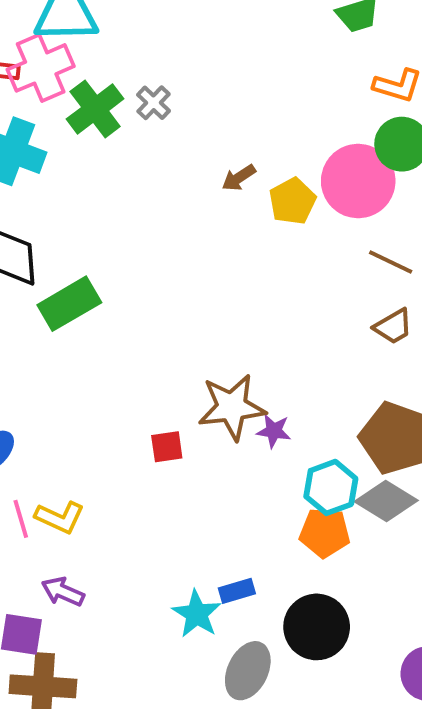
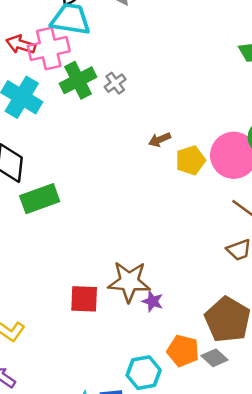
red square: (167, 447) -> (84, 299), size x1.4
cyan hexagon: (331, 487) -> (144, 373), moved
gray diamond: (386, 501) -> (215, 358), size x0.7
orange pentagon: (325, 533) -> (183, 351), moved

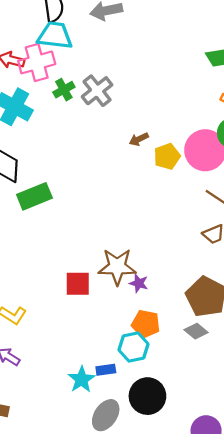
green cross: (78, 80) -> (64, 90), size x0.7
gray cross: (115, 83) -> (97, 91), size x1.6
orange pentagon: (183, 351) -> (146, 324), moved

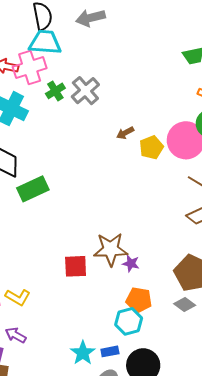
blue rectangle: (106, 370) -> (110, 351), moved

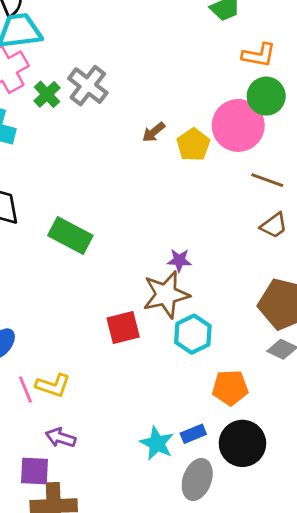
green rectangle: (33, 189) -> (70, 236), moved, turned 64
purple star: (131, 263) -> (179, 260), moved
orange pentagon: (139, 300) -> (230, 388), moved
cyan hexagon: (129, 321) -> (193, 334), moved

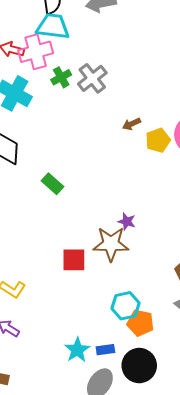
green rectangle: (70, 236) -> (52, 184), size x0.7
cyan hexagon: (193, 334) -> (125, 306), moved

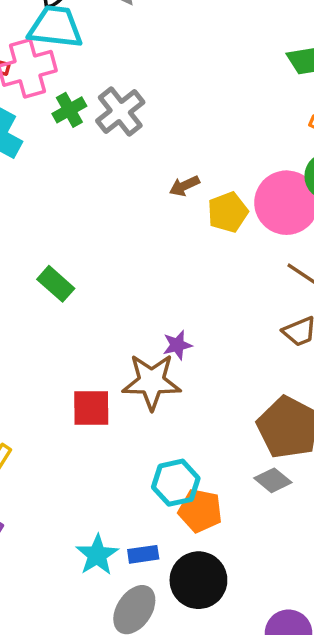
purple star: (127, 222) -> (177, 345), turned -30

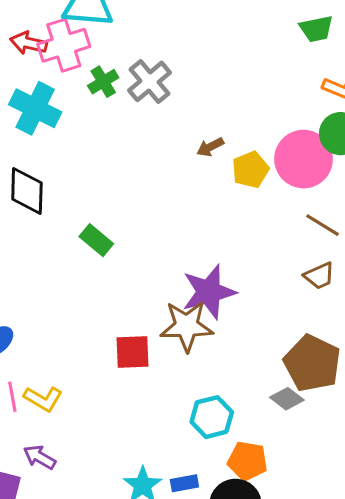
purple star: (177, 345) -> (209, 292), size x2.0
gray diamond: (273, 480) -> (287, 399), moved
orange pentagon: (200, 511) -> (247, 461), moved

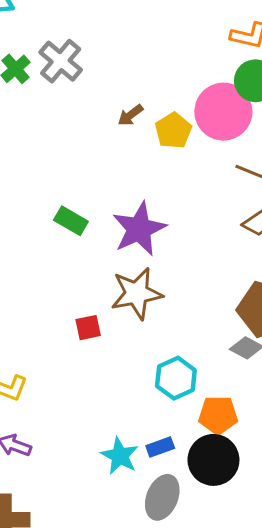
green rectangle: (96, 240) -> (71, 221), moved
purple star: (209, 292) -> (139, 229), moved
red square: (132, 352) -> (88, 328), size x0.7

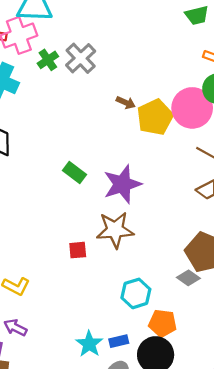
brown arrow: (130, 115) -> (126, 103), turned -126
yellow pentagon: (173, 131) -> (155, 117), size x1.4

